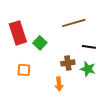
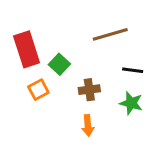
brown cross: (68, 63) -> (89, 90), moved
orange square: (24, 70) -> (38, 90), moved, turned -32

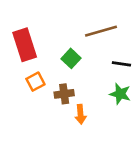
green square: (59, 64) -> (71, 58), moved
brown cross: (89, 90) -> (64, 94), moved

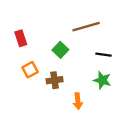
red rectangle: (25, 45) -> (21, 38), size x0.6
orange arrow: (81, 114) -> (78, 101), moved

